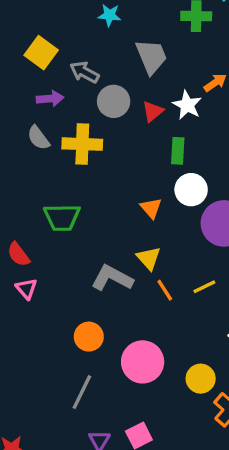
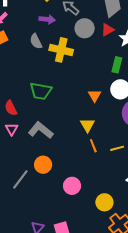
red triangle: (153, 111) -> (108, 30), moved
gray L-shape: (112, 278) -> (41, 130), moved
pink circle: (143, 362) -> (72, 186), size x0.7
gray line: (82, 392) -> (20, 179), moved

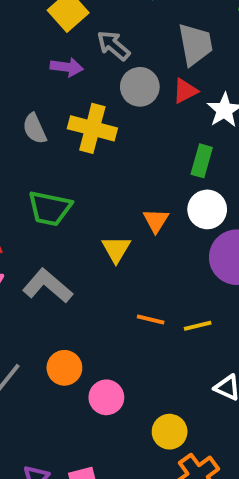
gray semicircle: (36, 41) -> (35, 129), moved
yellow triangle: (87, 125) -> (116, 249), moved
orange line: (93, 146) -> (151, 320), turned -56
orange circle: (43, 165) -> (64, 368), moved

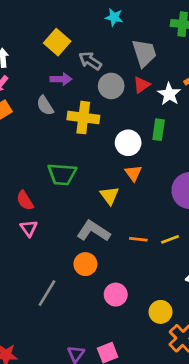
gray semicircle: (35, 129) -> (45, 106), moved
white circle: (207, 209) -> (128, 143), moved
gray L-shape: (47, 286) -> (93, 231), moved
orange circle: (64, 368) -> (85, 264), moved

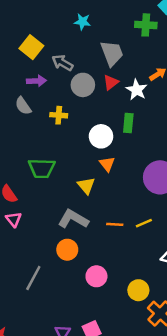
yellow cross: (83, 118) -> (59, 115), size x0.6

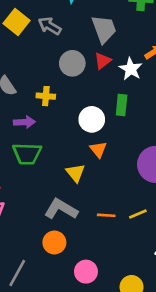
gray arrow: (62, 63) -> (50, 26), moved
purple arrow: (37, 81) -> (24, 122), moved

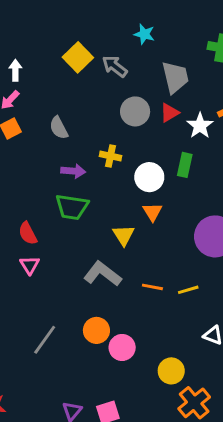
yellow cross: (46, 96) -> (110, 156), moved
orange circle: (54, 242) -> (96, 330), moved

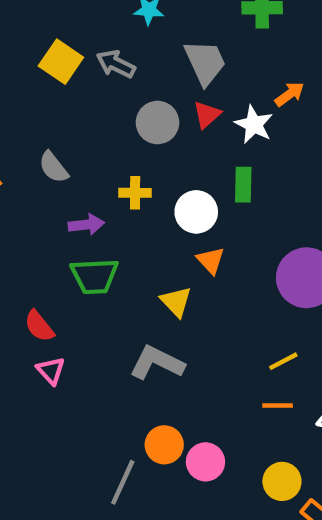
orange line: (152, 287) -> (278, 406), moved
gray line: (45, 340) -> (123, 482), moved

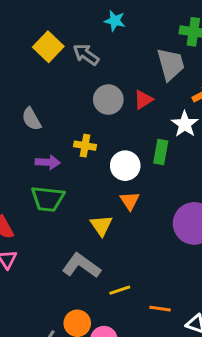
gray trapezoid: (205, 62) -> (171, 64), moved
white star: (254, 124) -> (185, 124), moved
yellow line: (283, 361) -> (120, 290), moved

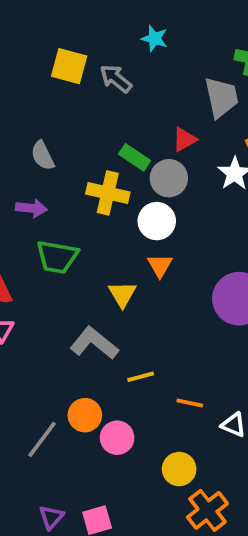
yellow square: (48, 47) -> (69, 66), turned -32
gray circle: (108, 100) -> (169, 178), moved
yellow cross: (85, 146) -> (108, 193), size x1.5
green rectangle: (161, 152) -> (135, 157), moved, turned -70
purple arrow: (48, 162) -> (31, 208), moved

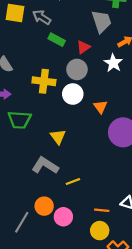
green rectangle: (135, 157) -> (57, 40), moved
orange triangle: (160, 266) -> (101, 107), moved
orange line: (190, 403) -> (102, 210), moved

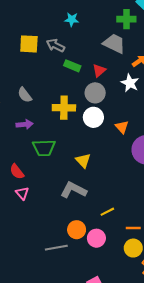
gray trapezoid: (101, 21) -> (114, 44), turned -40
yellow line: (73, 182) -> (107, 212), moved
gray line: (22, 222) -> (56, 248), turned 55

